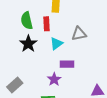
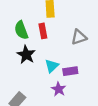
cyan triangle: (56, 43) -> (52, 66), moved

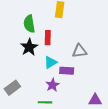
red rectangle: (43, 31) -> (48, 38), moved
gray triangle: (79, 37) -> (79, 51), moved

